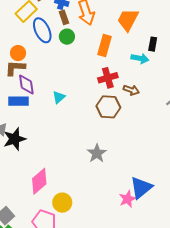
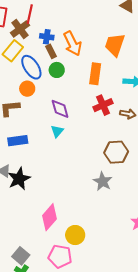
orange circle: (18, 53) -> (27, 89), moved
purple diamond: (26, 85) -> (60, 109), moved
brown hexagon: (108, 107) -> (116, 152), moved

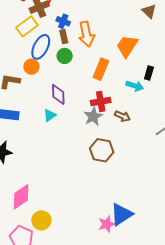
blue ellipse: (31, 67) -> (41, 47), turned 45
gray star: (103, 181) -> (93, 116), moved

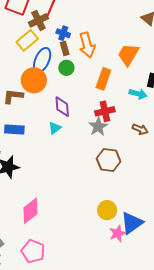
orange circle: (31, 67) -> (34, 80), size x1.6
brown arrow: (123, 116) -> (140, 129), moved
yellow circle: (41, 220) -> (107, 210), moved

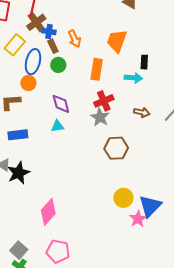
brown cross: (38, 20) -> (36, 22), moved
orange arrow: (87, 45) -> (75, 39), size x0.7
orange circle: (34, 80) -> (28, 83), size x0.6
cyan triangle: (55, 128) -> (57, 126), turned 40

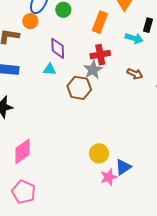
brown hexagon: (116, 148) -> (79, 88), moved
blue triangle: (150, 206) -> (123, 167), size x0.7

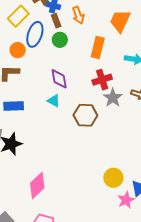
orange circle: (30, 21) -> (18, 50), moved
cyan triangle: (50, 69) -> (54, 101), turned 32
gray star: (93, 70) -> (113, 98), moved

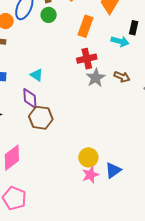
purple diamond: (59, 79) -> (30, 98), moved
brown hexagon: (85, 115) -> (41, 118), moved
pink star: (126, 200) -> (90, 175), moved

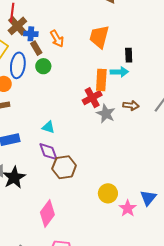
orange rectangle: (85, 26) -> (101, 80), moved
yellow circle: (88, 157) -> (108, 193), moved

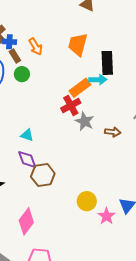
black rectangle: (129, 55) -> (107, 63), size x1.6
orange rectangle: (101, 80) -> (80, 88), turned 50
brown arrow: (131, 105) -> (113, 132), moved

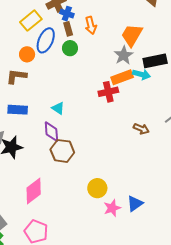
black rectangle: (107, 63) -> (155, 61), turned 65
gray star: (85, 121) -> (124, 55), moved

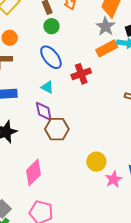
blue ellipse: (46, 40) -> (51, 57), moved, turned -55
red cross: (108, 92) -> (81, 74), moved

